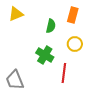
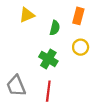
yellow triangle: (16, 14) -> (27, 15), moved
red line: (64, 73) -> (48, 91), moved

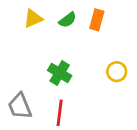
green semicircle: (55, 28) -> (68, 20), moved, turned 40
yellow circle: (81, 47) -> (117, 72), moved

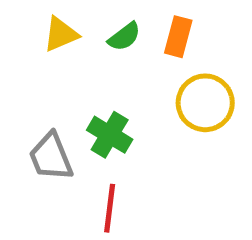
yellow circle: (117, 72) -> (205, 103), moved, size x1.5
gray trapezoid: (20, 106) -> (51, 157), moved

